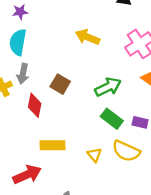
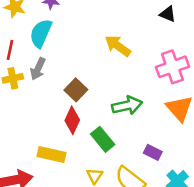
red diamond: (35, 105) -> (72, 120), moved
green rectangle: (112, 119) -> (103, 139), moved

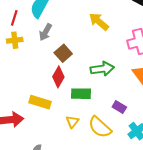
gray arrow: (38, 69) -> (45, 32), moved
green rectangle: (103, 139) -> (81, 94), turned -54

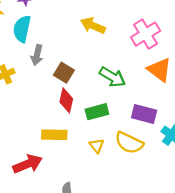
green arrow: (102, 69) -> (112, 77), turned 55
purple rectangle: (119, 107) -> (144, 114), size x1.5

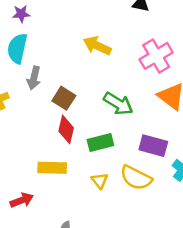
red arrow: (28, 164) -> (22, 200), size x0.7

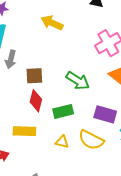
yellow arrow: (97, 46) -> (52, 23), moved
brown square: (64, 98) -> (34, 76), turned -36
yellow triangle: (100, 181) -> (62, 142), turned -40

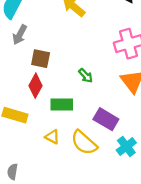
green arrow: (78, 81) -> (86, 76), size x0.6

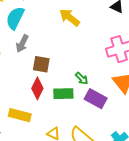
green rectangle: (62, 105) -> (63, 94), moved
purple rectangle: (106, 119) -> (96, 99), moved

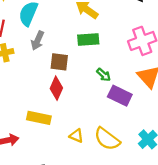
green rectangle: (63, 94) -> (88, 40), moved

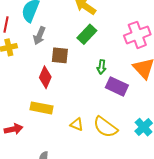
green rectangle: (88, 40) -> (87, 34), turned -42
green arrow: (104, 75) -> (102, 67), turned 56
red diamond: (56, 88) -> (45, 77), moved

